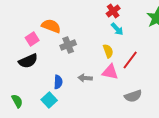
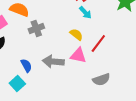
yellow semicircle: (108, 51) -> (76, 34), turned -32
gray arrow: (85, 78) -> (53, 62), size x1.5
blue semicircle: (58, 82) -> (26, 66), turned -32

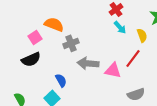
yellow semicircle: (76, 34) -> (142, 35), moved, turned 32
gray arrow: (53, 62) -> (88, 63), moved

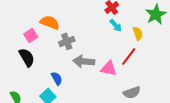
black semicircle: (31, 59) -> (27, 57), turned -96

